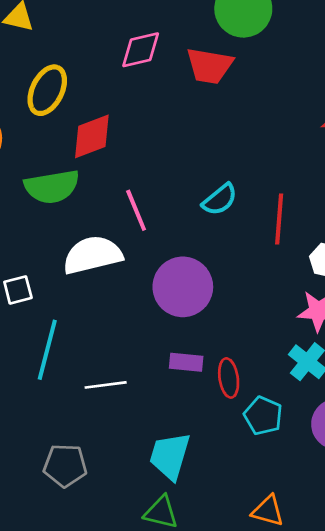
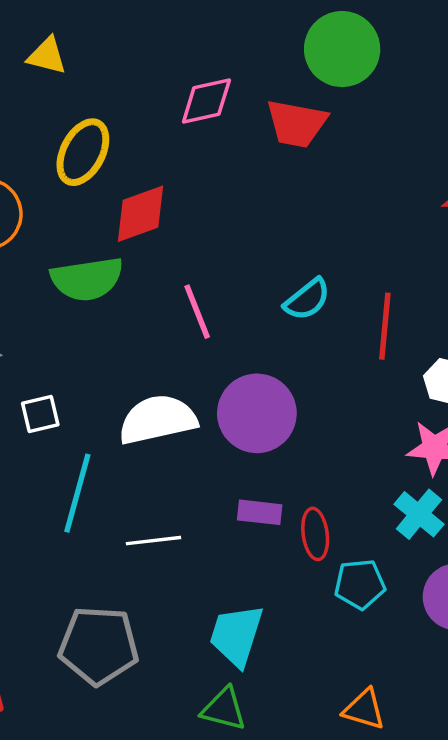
white semicircle: (93, 255) -> (158, 420), moved
cyan pentagon: (263, 416) -> (360, 584), turned -30
gray pentagon: (65, 465) -> (99, 646), size x1.4

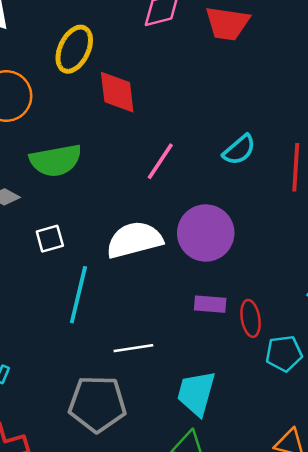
red diamond: (141, 214) -> (117, 92), turned -75
green semicircle: (87, 279) -> (56, 160), moved
pink line: (197, 312) -> (160, 161), turned 57
white line: (154, 541) -> (133, 348), moved

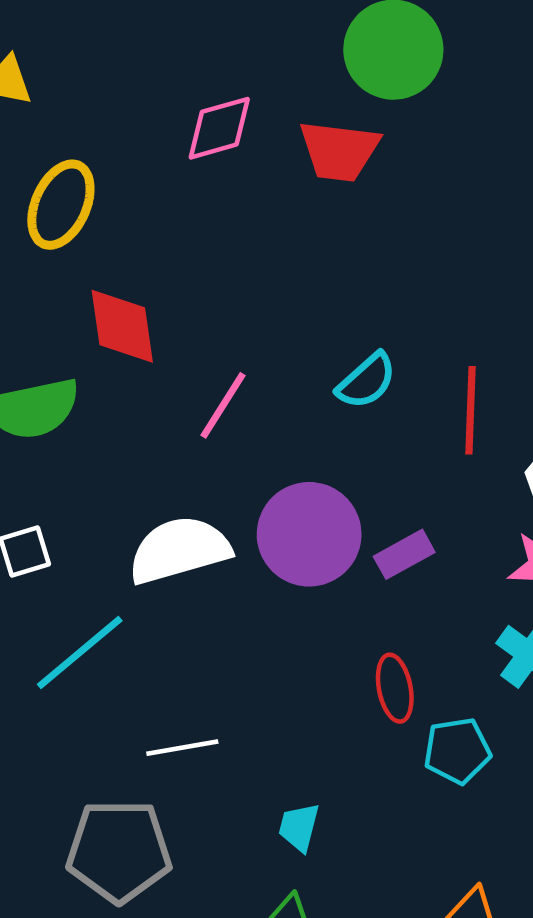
red diamond: (117, 92) -> (122, 326), moved
cyan line: (78, 295) -> (80, 653), turned 38
purple rectangle: (210, 304) -> (404, 554), moved, turned -32
cyan trapezoid: (196, 393) -> (299, 827), size x0.6

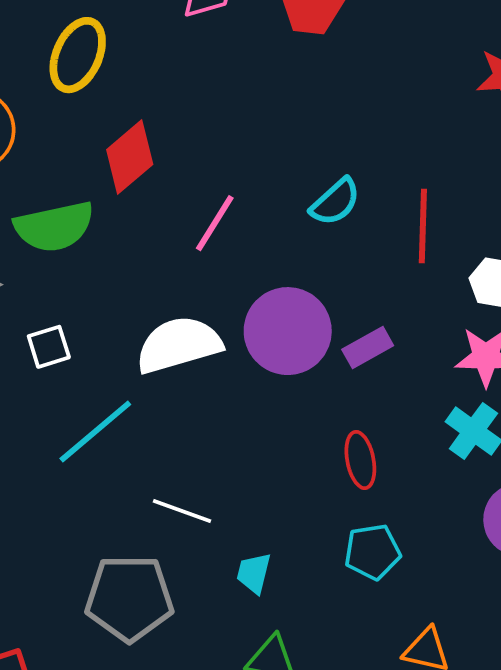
red diamond: (122, 326) -> (130, 157), turned 58
white line: (182, 748) -> (182, 511), turned 30
cyan pentagon: (457, 751) -> (372, 552), moved
cyan trapezoid: (299, 827) -> (254, 573), moved

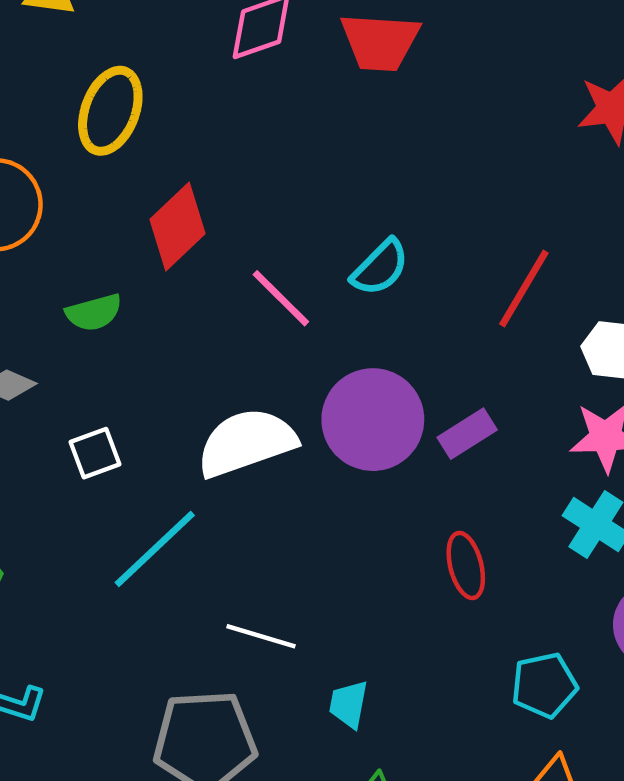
cyan semicircle: (335, 202) -> (380, 267), moved
pink line: (215, 223) -> (281, 298), turned -74
red line: (423, 226) -> (524, 288), turned 32
green semicircle: (54, 227) -> (94, 312), size x0.6
cyan pentagon: (372, 552) -> (544, 685), moved

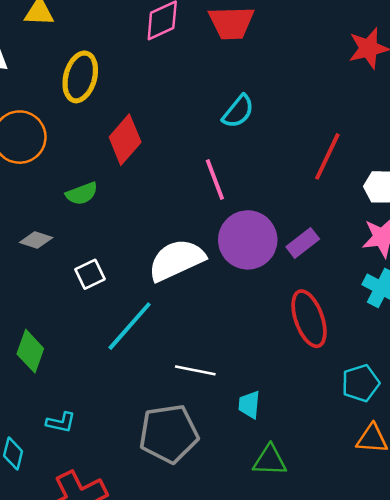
cyan semicircle: (380, 267) -> (238, 111), moved
pink line: (281, 298) -> (215, 179), moved, turned 30
red ellipse: (466, 565) -> (309, 319), size x1.5

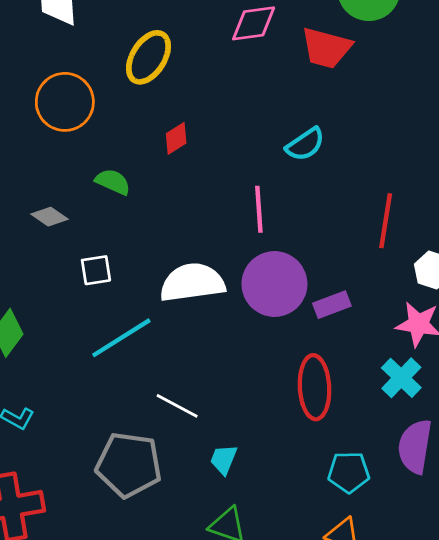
red diamond: (125, 140) -> (176, 138), size x0.6
red line: (327, 156) -> (386, 221), turned -33
green semicircle: (82, 194) -> (113, 182), turned -152

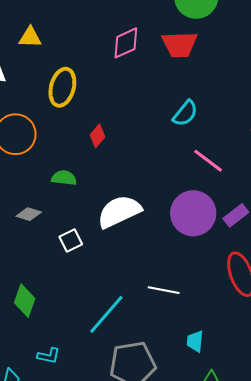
pink line: (259, 209) -> (208, 161), moved, turned -32
white semicircle: (192, 283) -> (119, 212), moved
cyan line: (121, 338) -> (106, 314), moved
white line: (177, 406) -> (164, 290), moved

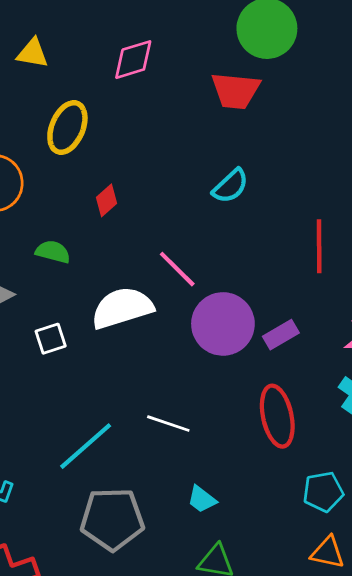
pink diamond: (126, 43) -> (133, 60), moved
pink line: (208, 161) -> (177, 269), moved
cyan trapezoid: (195, 341) -> (202, 499), turned -65

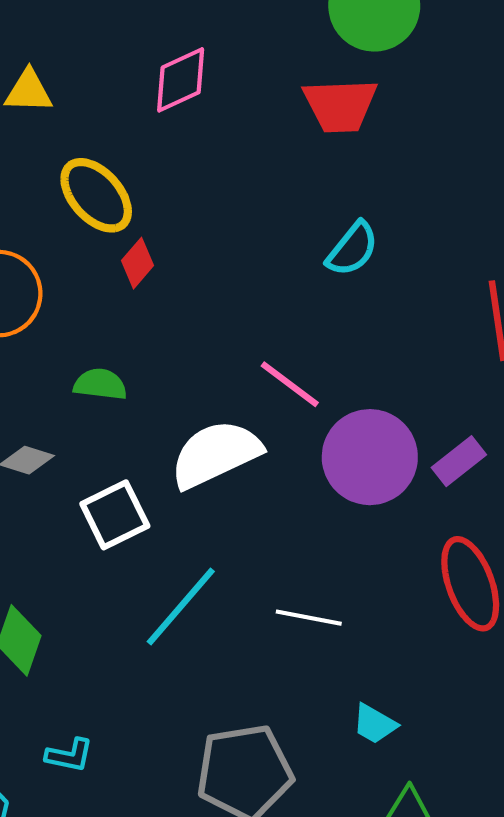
yellow ellipse: (67, 128) -> (96, 195), turned -57
red diamond: (106, 200) -> (138, 263), moved
white square: (51, 339) -> (115, 515), size x1.4
cyan line: (86, 446) -> (181, 607), moved

